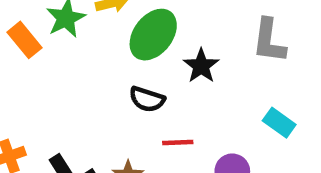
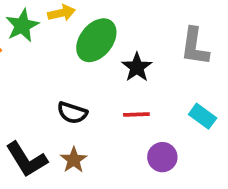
black semicircle: (147, 99) -> (72, 113), moved
red line: (178, 142) -> (136, 114), moved

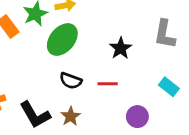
green ellipse: (96, 40) -> (62, 40), moved
red line: (136, 114) -> (108, 84), moved

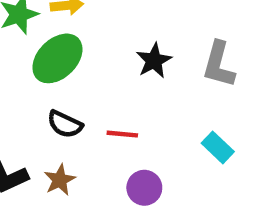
black star: (121, 48) -> (154, 61), moved
purple circle: (137, 117) -> (144, 188), moved

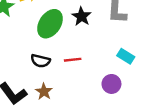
green ellipse: (57, 58) -> (50, 24), moved
purple circle: (144, 188) -> (111, 84), moved

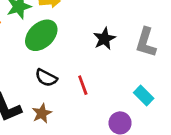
green ellipse: (50, 24) -> (41, 35), moved
red line: (73, 60) -> (83, 85), turned 63

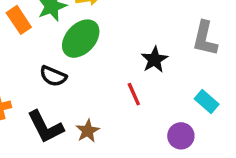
black star: (104, 39) -> (154, 60), moved
black semicircle: (46, 78) -> (53, 76), moved

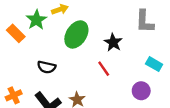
green ellipse: (81, 39) -> (76, 34), moved

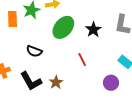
orange rectangle: (16, 33) -> (12, 19), turned 35
black star: (113, 42) -> (93, 30), moved

